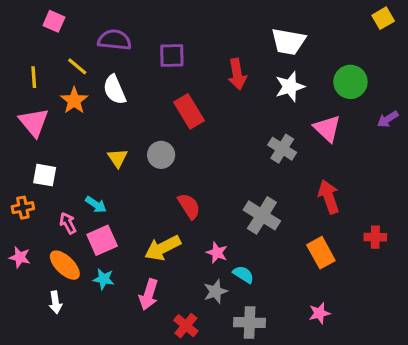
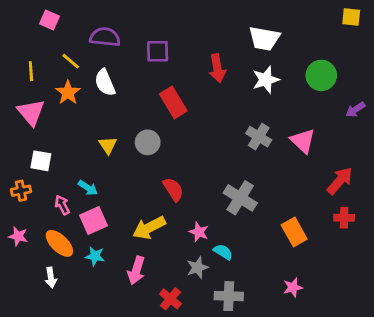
yellow square: (383, 18) -> (351, 17), turned 36
pink triangle: (327, 128) -> (303, 141), moved
red arrow: (329, 197) -> (340, 181), moved, turned 60

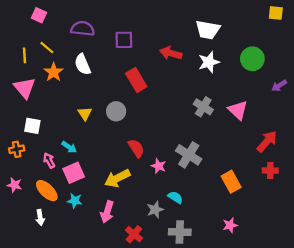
yellow line: (71, 61) -> (47, 48), moved
red arrow: (217, 68) -> (171, 53), turned 115
pink star: (199, 232) -> (159, 166), moved

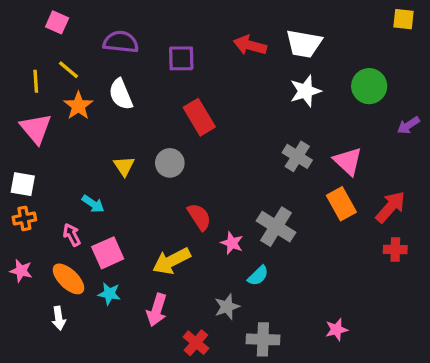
red arrow: (171, 53) -> (250, 45), moved
white square: (32, 126) -> (23, 184), moved
cyan arrow: (69, 147) -> (93, 204), moved
orange rectangle: (231, 182) -> (341, 204), moved
cyan semicircle: (175, 197) -> (258, 276), moved, turned 104

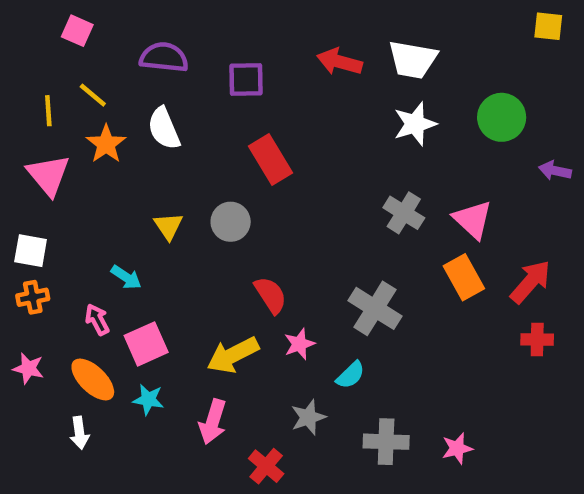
purple arrow: (408, 125) -> (555, 171), turned 45
pink star: (232, 243) -> (299, 344), moved, turned 30
gray cross: (263, 339) -> (386, 442), moved

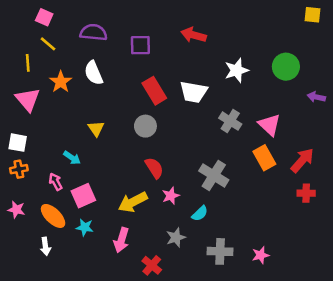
white trapezoid: (413, 60) -> (194, 92), moved
yellow line: (93, 95) -> (48, 44), moved
gray circle: (231, 222) -> (145, 126), moved

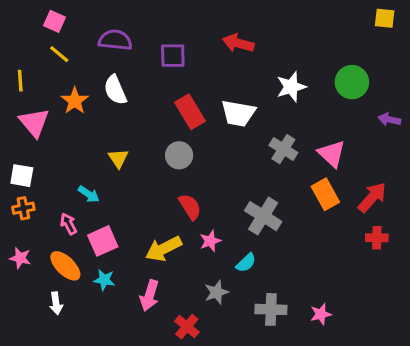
yellow line: (28, 63) -> (20, 81), moved

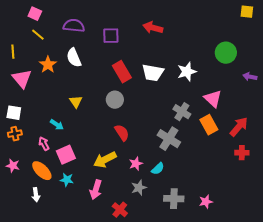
white star: (291, 87) -> (187, 72), moved
gray cross: (283, 149) -> (182, 112), moved
pink star: (210, 241) -> (136, 164), moved

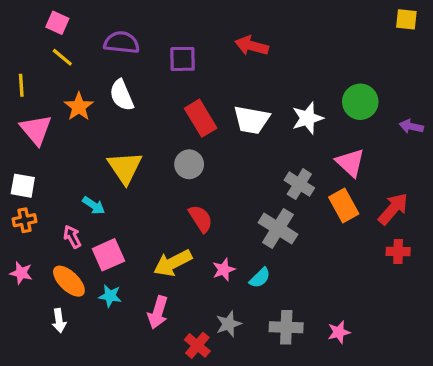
green circle: (226, 53) -> (360, 102), moved
yellow triangle: (76, 102) -> (125, 168), size x1.6
gray star: (139, 188) -> (229, 324), moved

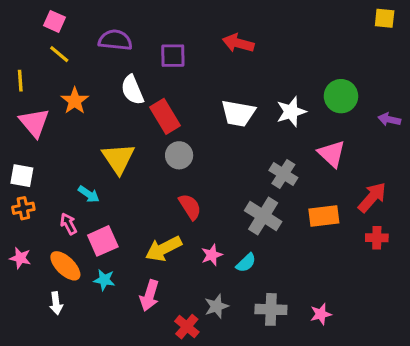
white semicircle: (122, 95) -> (132, 90), moved
red rectangle: (201, 118) -> (165, 116), moved
orange rectangle: (344, 205) -> (324, 216), moved, turned -68

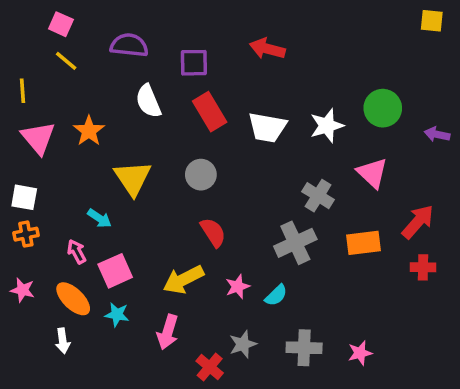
orange star: (75, 101) -> (89, 131), moved
red rectangle: (165, 116) -> (210, 112), moved
gray cross: (263, 216) -> (295, 243), turned 33

